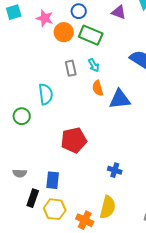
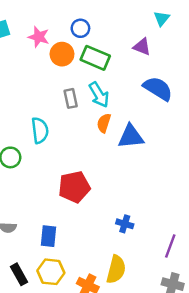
purple triangle: (119, 12) -> (142, 47), moved
cyan arrow: (94, 65) -> (99, 95), size x1.5
orange semicircle: (98, 88) -> (104, 123), turned 35
black rectangle: (33, 198) -> (19, 274), moved, turned -48

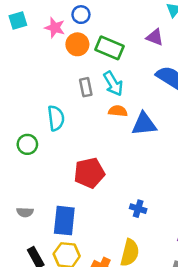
blue circle: (80, 28) -> (81, 15), moved
orange semicircle: (104, 123) -> (118, 111), turned 78
blue rectangle: (48, 236) -> (64, 221), size x1.4

